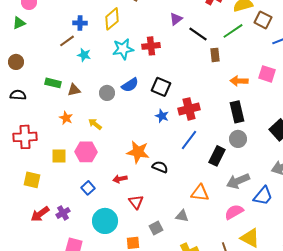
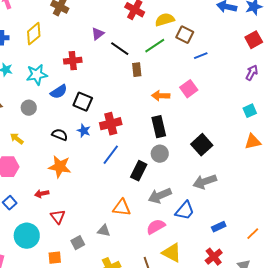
cyan star: (123, 49) -> (37, 75), moved
pink square: (267, 74) -> (189, 89), turned 36
blue semicircle: (130, 85) -> (59, 92), moved
black semicircle: (160, 167) -> (60, 135), moved

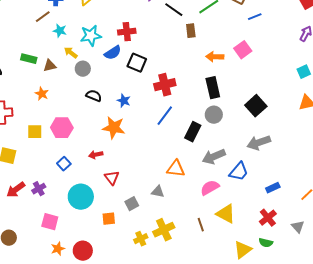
red cross: (73, 61) -> (127, 32), moved
blue star: (84, 131) -> (124, 101), moved
black semicircle: (60, 135) -> (94, 96), moved
yellow arrow: (17, 139) -> (71, 53), moved

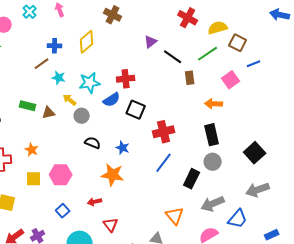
pink square: (243, 50) -> (231, 80), moved
orange star: (42, 94) -> (32, 150), moved
orange triangle: (176, 169) -> (175, 216), turned 42

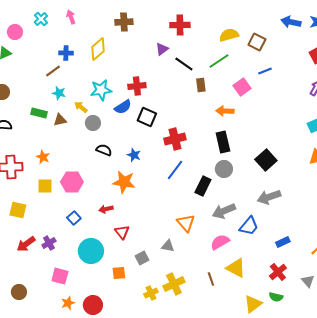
brown cross: (113, 15) -> (124, 22), turned -30
red cross: (188, 18) -> (180, 25), moved, turned -30
brown square: (238, 43) -> (257, 42), moved
cyan star: (59, 78) -> (59, 93), moved

